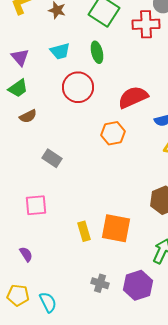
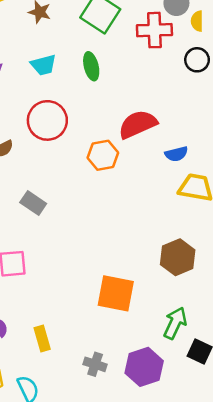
red circle: (78, 87) -> (47, 120), moved
orange hexagon: (113, 133) -> (103, 155), moved
yellow rectangle: (84, 231) -> (42, 339), moved

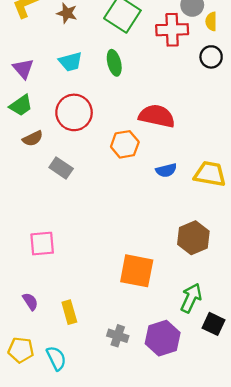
red semicircle: (138, 124) -> (157, 116), turned 36
blue semicircle: (176, 154) -> (166, 170), moved
gray rectangle: (33, 203) -> (61, 168), moved

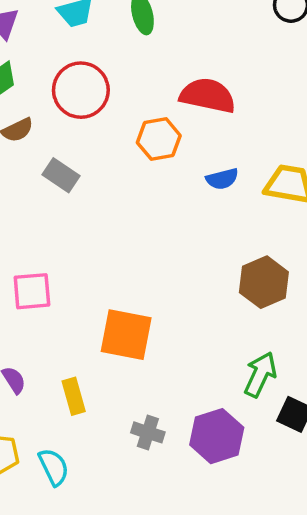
orange square: (137, 271) -> (126, 335), moved

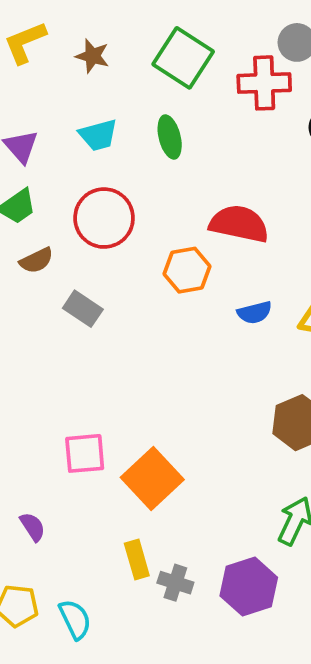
pink square: (32, 291) -> (85, 453), moved
orange square: (126, 335) -> (152, 478), turned 36
yellow rectangle: (74, 396) -> (137, 560), moved

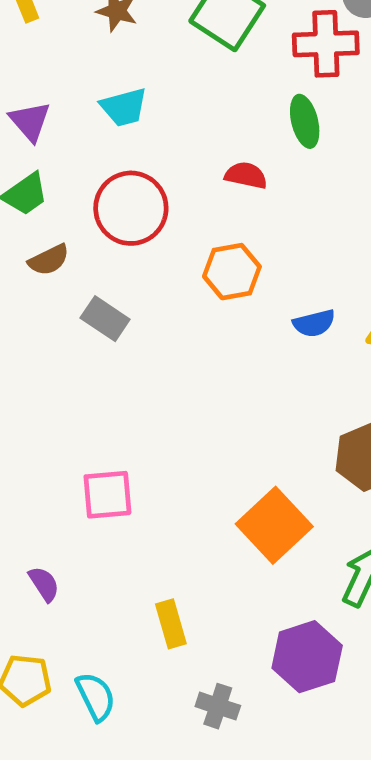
green ellipse: (170, 137) -> (305, 121), moved
red semicircle: (239, 224) -> (246, 175), moved, size x0.6
orange square: (152, 478) -> (274, 525), moved
gray cross: (175, 583) -> (218, 706), moved

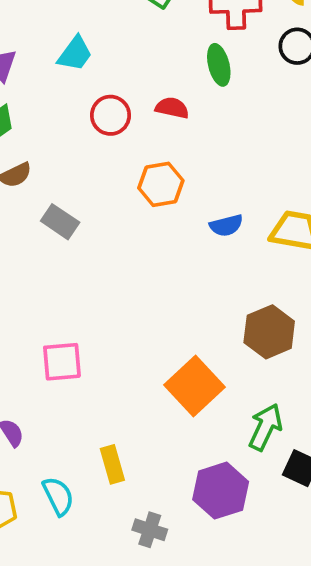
cyan trapezoid: (124, 107) -> (75, 54), turned -39
red circle: (131, 208) -> (110, 115), moved, size x0.7
cyan semicircle: (96, 697) -> (58, 496), moved

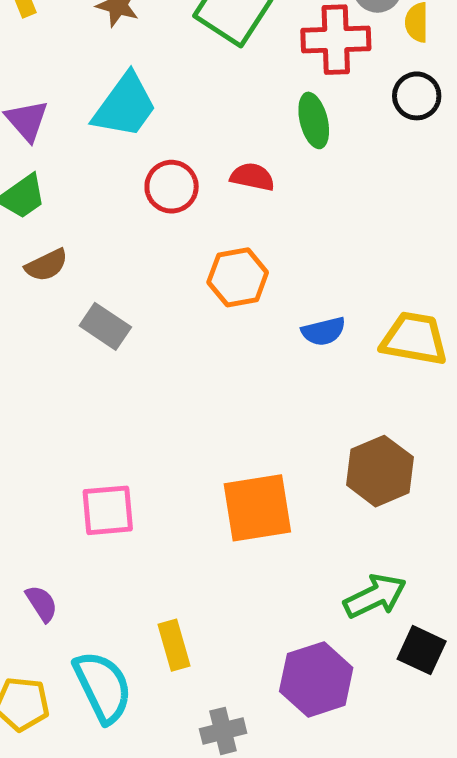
cyan trapezoid: (75, 54) -> (125, 106), size x1.4
orange square: (194, 386) -> (257, 508), moved, turned 34
green arrow: (265, 427) -> (375, 596), turned 39
cyan semicircle: (58, 496) -> (103, 687), size x1.4
gray cross: (150, 530) -> (223, 731), turned -32

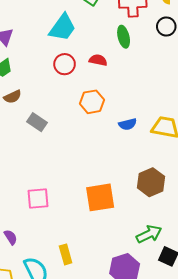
cyan trapezoid: (125, 106) -> (62, 28), moved

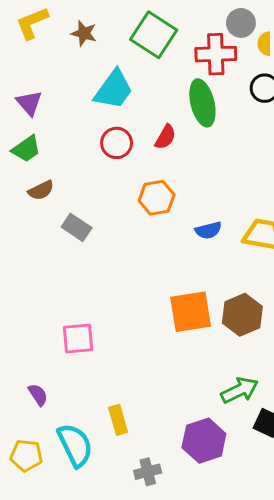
green ellipse: (124, 37) -> (202, 103), size x1.4
red semicircle: (98, 60) -> (165, 137), turned 108
orange square: (100, 197) -> (191, 312), moved

